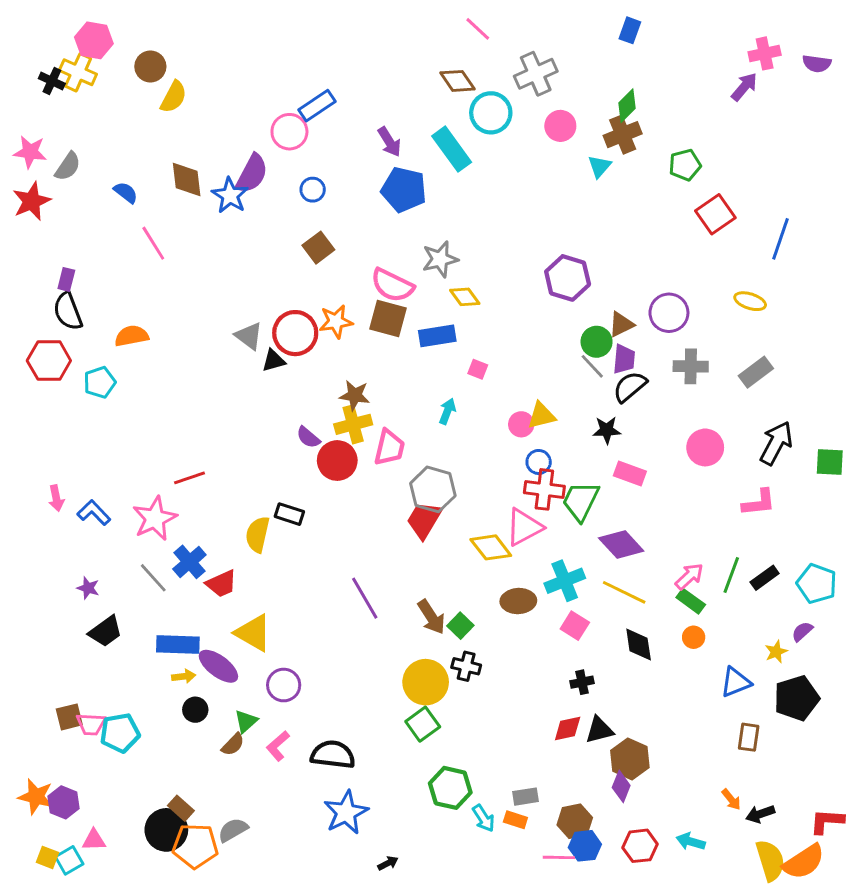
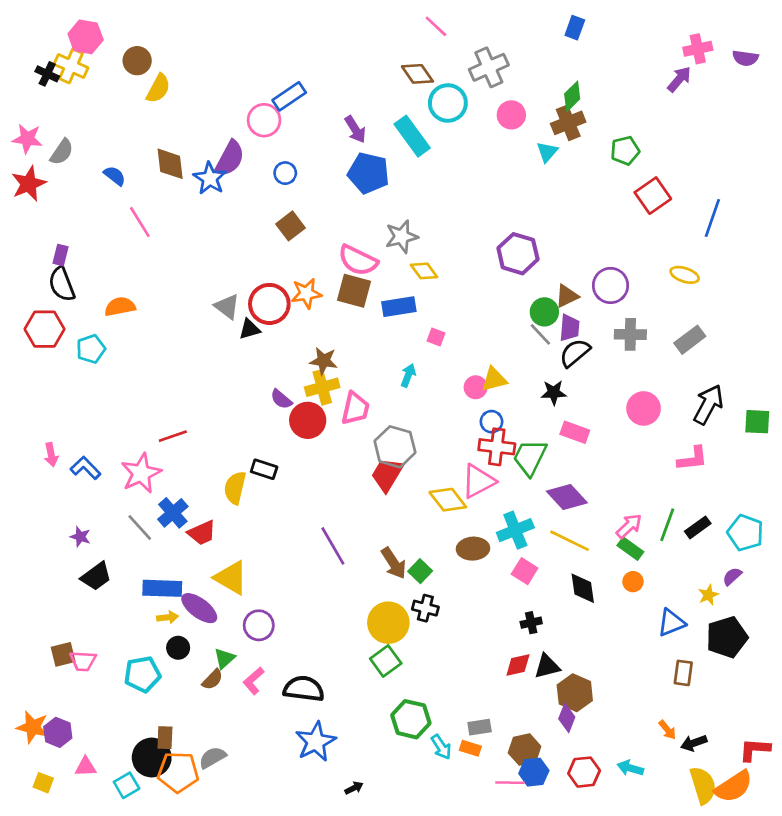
cyan pentagon: (120, 733) -> (142, 674), moved
brown rectangle: (181, 808) -> (165, 738), turned 50
cyan square: (69, 860) -> (127, 785), moved

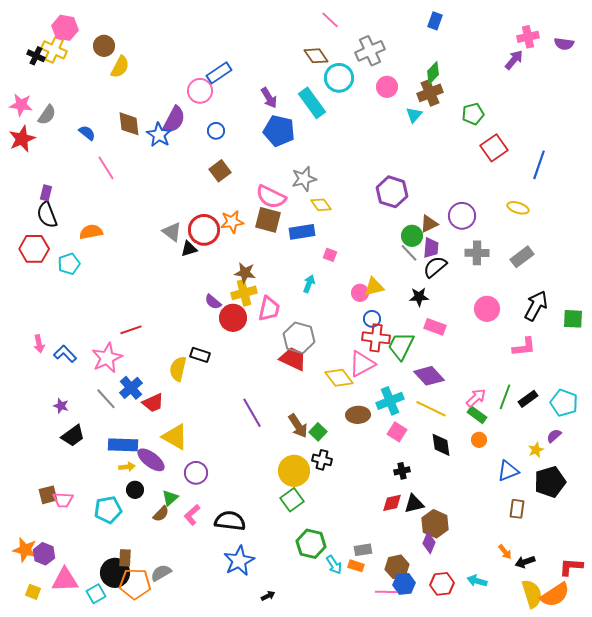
red trapezoid: (387, 475) -> (293, 359), turned 84
pink triangle: (86, 767) -> (65, 580), size x1.6

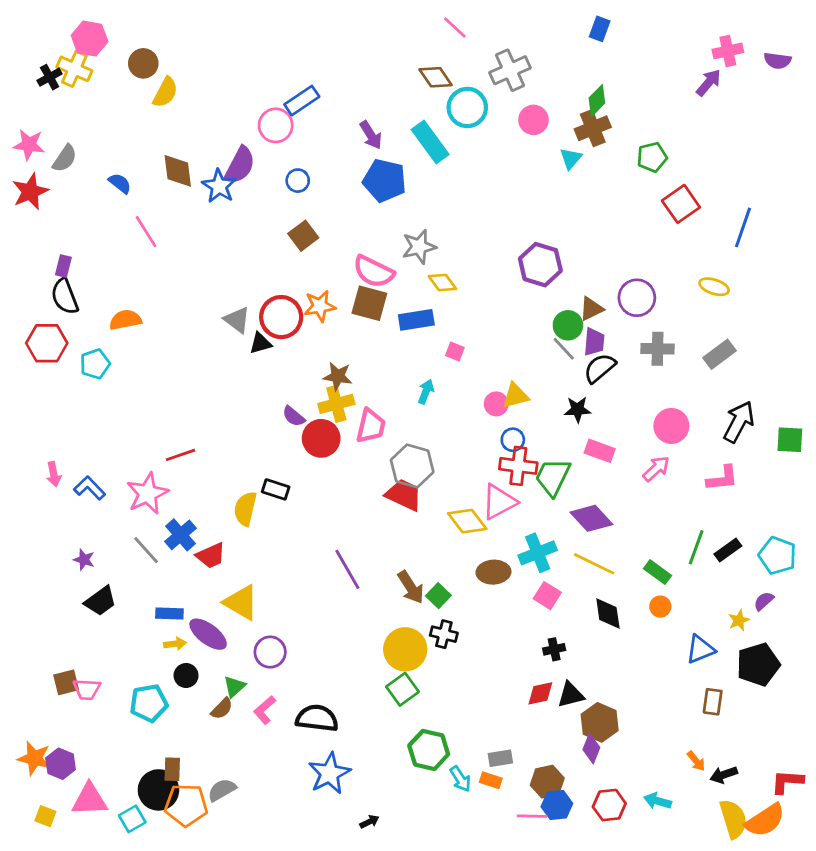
black cross: (36, 56) -> (50, 77), turned 36
pink arrow: (476, 398) -> (656, 469), moved
blue rectangle: (123, 445) -> (169, 613), size x0.7

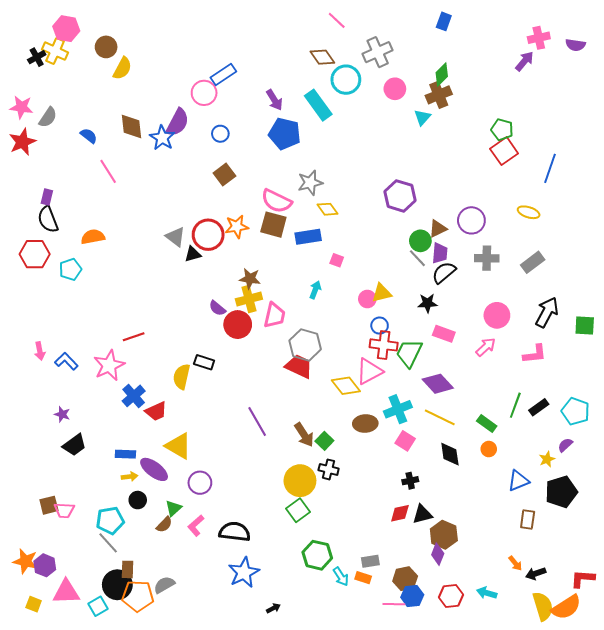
green pentagon: (652, 157) -> (502, 130), moved, turned 30
gray line: (146, 550) -> (108, 543), moved

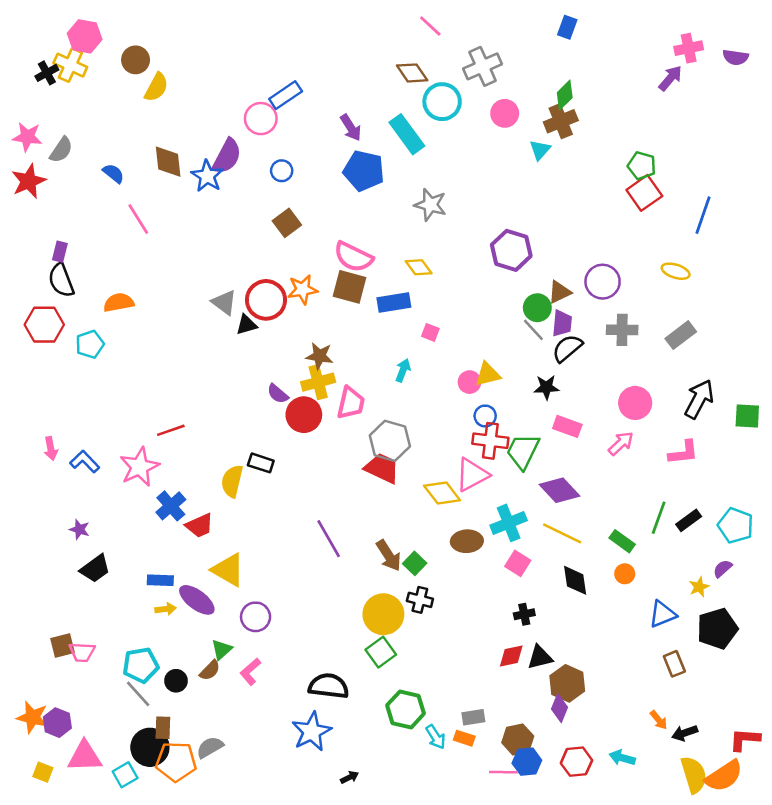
gray star: (310, 183) -> (430, 205), moved, turned 30
black circle: (138, 500) -> (176, 681), moved
brown rectangle: (528, 519) -> (674, 664), turned -30
black semicircle: (235, 532) -> (329, 686), moved

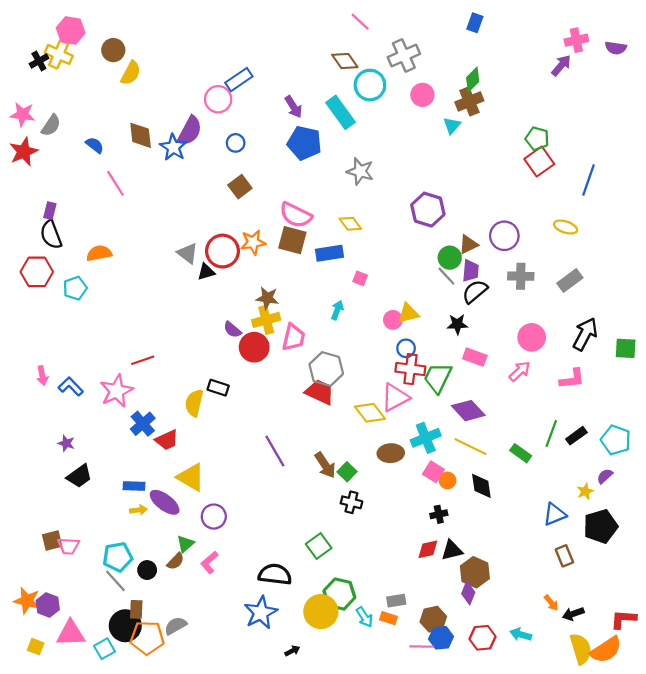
orange circle: (625, 574) -> (448, 480), moved
yellow circle: (383, 614) -> (321, 612), moved

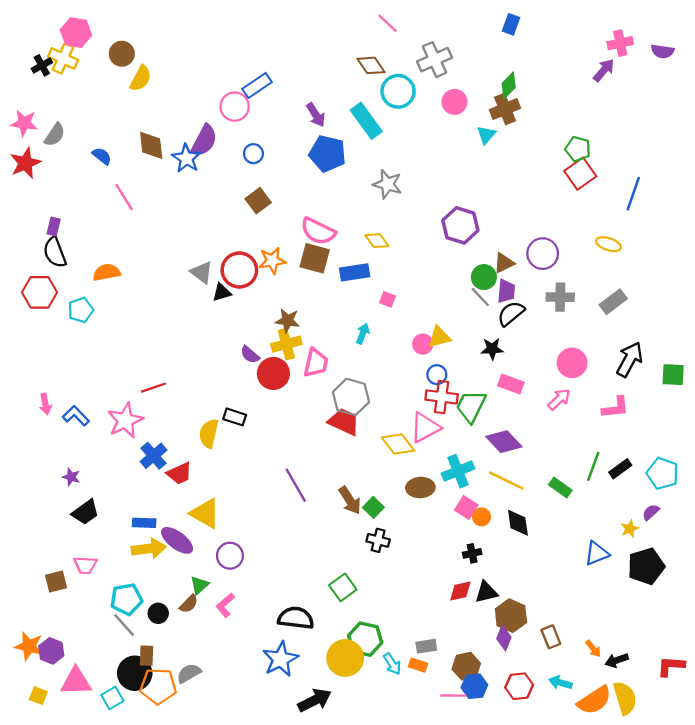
yellow arrow: (138, 510) -> (149, 549), size x1.8
pink trapezoid: (68, 546) -> (85, 565), moved
brown rectangle: (564, 556) -> (551, 637), moved
orange semicircle: (606, 650) -> (594, 700), moved
black arrow: (292, 651) -> (315, 700), size x2.0

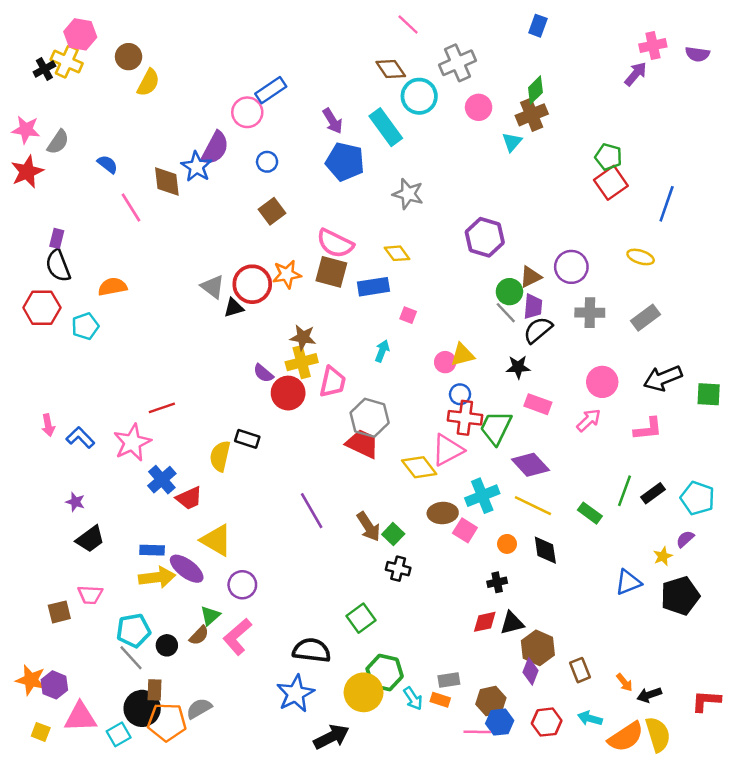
brown diamond: (151, 145) -> (167, 182), moved
black arrow: (630, 359) -> (663, 378), turned -140
pink square: (466, 507) -> (465, 530), moved
pink L-shape: (225, 605) -> (237, 637), size x1.4

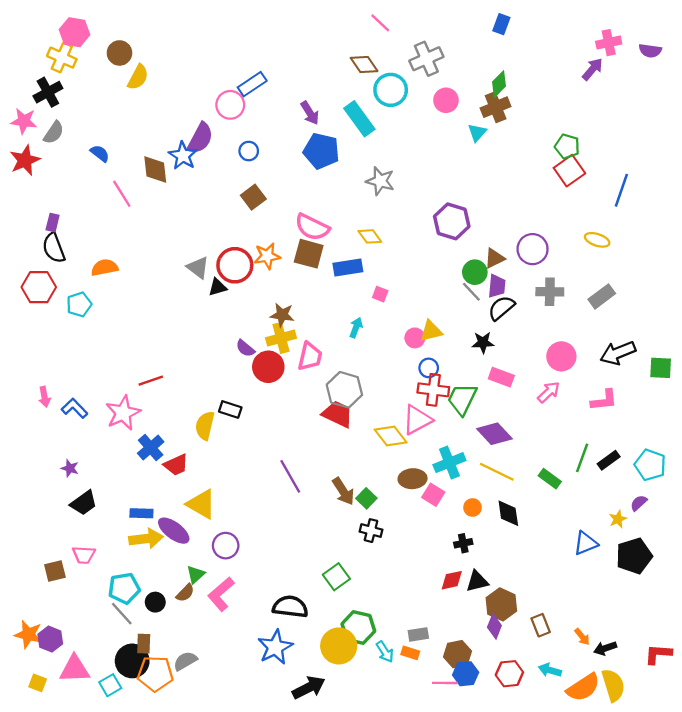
black cross: (44, 69) -> (48, 92), moved, size x1.4

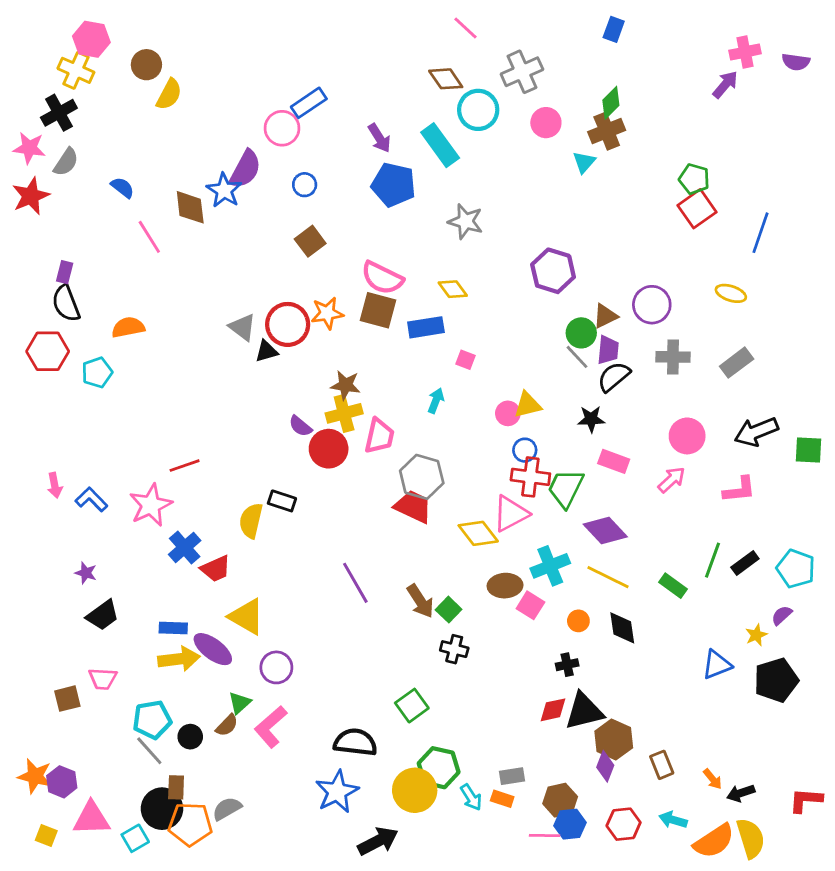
black triangle: (477, 581) -> (584, 711), size x1.4

